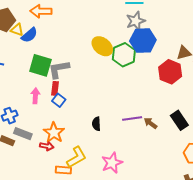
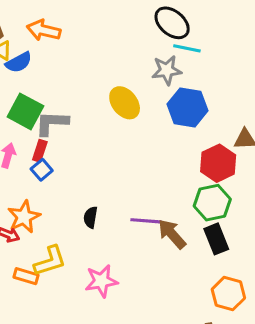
gray star: (136, 21) -> (167, 70), moved
green hexagon: (124, 55) -> (212, 203), moved
brown arrow: (150, 123) -> (172, 234), size x1.5

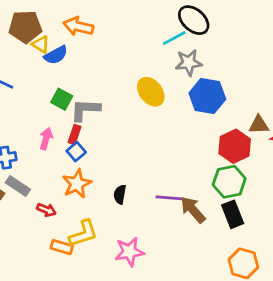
cyan line: (187, 48) -> (174, 38), moved, turned -40
green square: (25, 111) -> (62, 99), size x0.7
orange star: (24, 217) -> (77, 184), moved

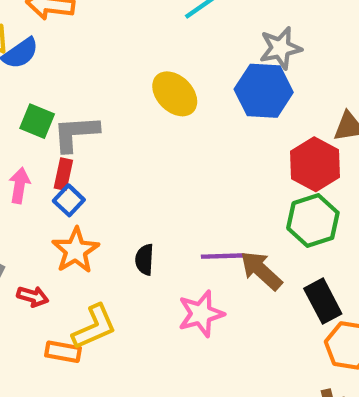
gray star: (189, 63) -> (281, 48), moved
black rectangle: (233, 214) -> (323, 301), moved
pink star: (129, 252) -> (201, 314), moved

